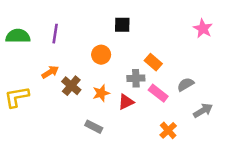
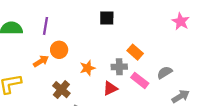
orange circle: (101, 55) -> (59, 50), moved
brown cross: (71, 86) -> (61, 90), moved
orange star: (101, 93) -> (87, 68), moved

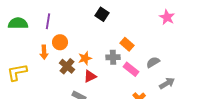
black square: (107, 18) -> (102, 14), turned 32
orange arrow: (41, 61) -> (44, 52), turned 120
red triangle: (110, 88) -> (90, 76), moved
brown cross: (61, 90) -> (67, 66), moved

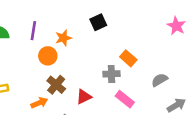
black square: (102, 14) -> (98, 22), turned 32
orange arrow: (44, 52) -> (39, 103), moved, turned -112
orange star: (85, 58) -> (63, 38), moved
pink rectangle: (131, 69) -> (125, 99), moved

